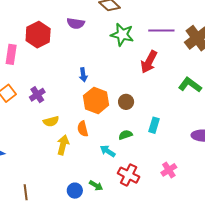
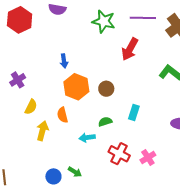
yellow semicircle: (51, 121) -> (31, 107), turned -49
cyan arrow: (108, 151) -> (87, 138), turned -42
red cross: (129, 175) -> (119, 154), moved

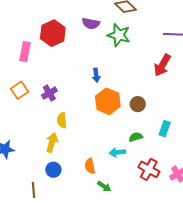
green star: (104, 21) -> (119, 35), moved
yellow semicircle: (31, 107) -> (62, 120), turned 147
orange semicircle: (62, 115) -> (90, 166), moved
yellow arrow: (42, 131) -> (52, 142), moved
blue circle: (53, 176) -> (53, 170), moved

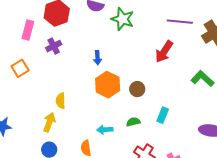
purple cross: (49, 93) -> (54, 46), moved
cyan arrow: (117, 152) -> (105, 130), moved

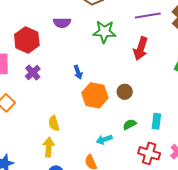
green star: (123, 19) -> (104, 32), moved
cyan rectangle: (163, 115) -> (156, 121), moved

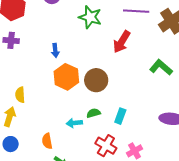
purple cross: (33, 73) -> (11, 40), turned 35
brown circle: (125, 92) -> (96, 80), size x1.5
cyan arrow: (104, 140) -> (74, 123), moved

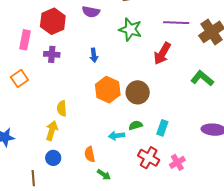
blue arrow: (55, 50) -> (94, 55), moved

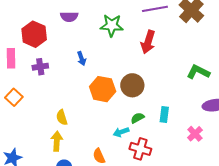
green L-shape: (202, 78) -> (198, 72), moved
red cross: (149, 158) -> (140, 149), moved
pink cross: (177, 162) -> (195, 134), moved

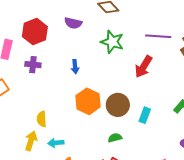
cyan rectangle: (164, 115) -> (145, 115), moved
cyan arrow: (121, 132) -> (56, 143), moved

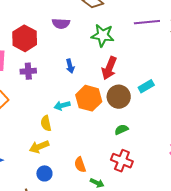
red arrow: (144, 67) -> (109, 68), moved
cyan rectangle: (145, 115) -> (146, 86), moved, turned 49
yellow arrow: (31, 141) -> (39, 147), turned -120
cyan arrow: (56, 143) -> (62, 106), moved

